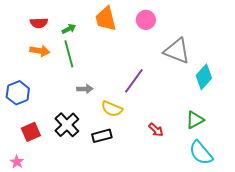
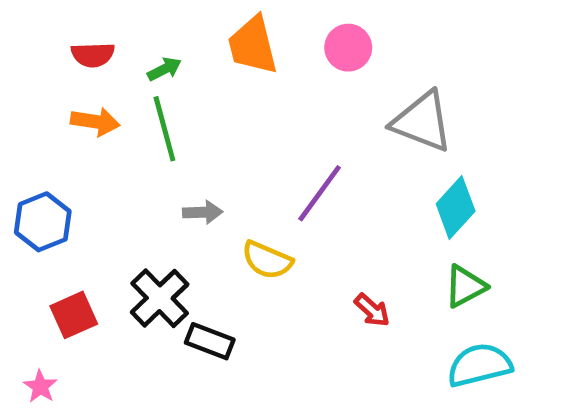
cyan diamond: (204, 77) -> (456, 208), moved
black rectangle: (102, 136) -> (210, 341), moved, turned 36
cyan semicircle: (201, 153) -> (479, 365), turned 116

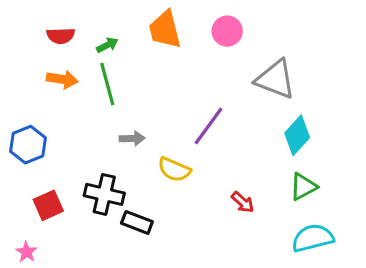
black cross: (160, 298) -> (104, 194), turned -33

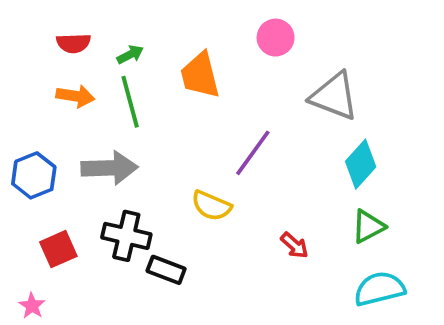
orange trapezoid: (165, 30) -> (200, 75), moved
gray arrow: (132, 138) -> (109, 168), moved, size x1.8

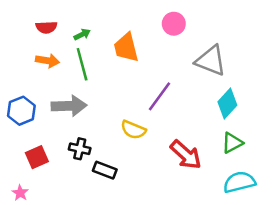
black cross: (126, 236) -> (80, 149), size x0.7
red arrow: (294, 245) -> (186, 155), size x1.8

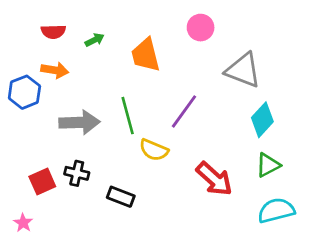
green line: (82, 64) -> (128, 116), moved
blue hexagon: (21, 111) -> (24, 92), moved
black cross: (80, 149) -> (77, 173), moved

